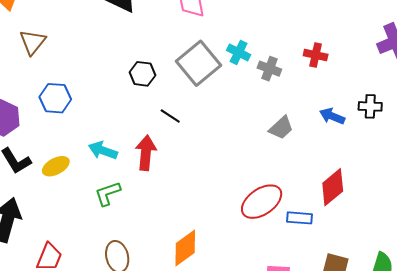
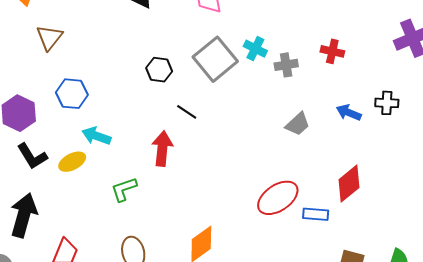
gray cross: (269, 69) -> (286, 65), turned -30
cyan arrow: (103, 151) -> (96, 136), moved

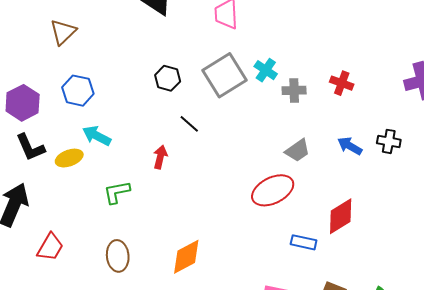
red arrow: (162, 149) -> (160, 157), size x0.7
red ellipse: (278, 198) -> (273, 190), moved

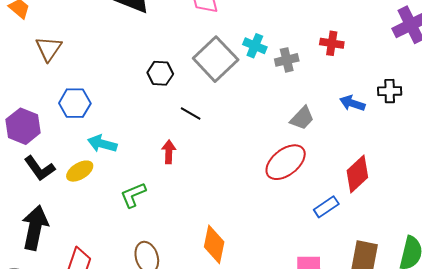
blue rectangle: (304, 242) -> (326, 207), turned -35
orange diamond: (186, 257) -> (214, 244), turned -39

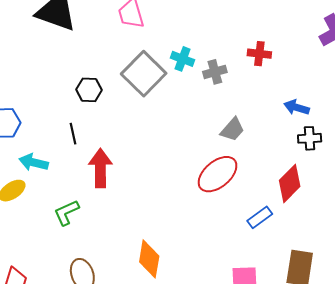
black cross: (390, 91) -> (310, 138), moved
blue arrow: (352, 103) -> (297, 107), moved
black line: (191, 114) -> (73, 134), moved, turned 50
red arrow: (169, 152) -> (100, 168), size x1.6

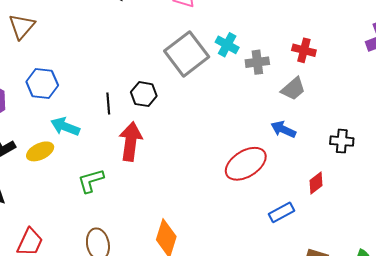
black hexagon: (89, 90) -> (144, 94), moved
blue arrow: (297, 107) -> (283, 129), moved
gray trapezoid: (232, 130) -> (293, 89), moved
red diamond: (290, 183) -> (316, 183), size x0.6

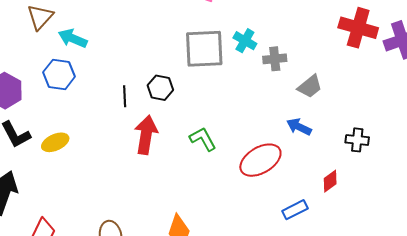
red cross: (304, 50) -> (358, 28), moved, size x1.6
gray square: (187, 54) -> (204, 49), turned 33
cyan arrow: (65, 127) -> (73, 38), moved
green L-shape: (91, 181) -> (203, 139), moved, turned 76

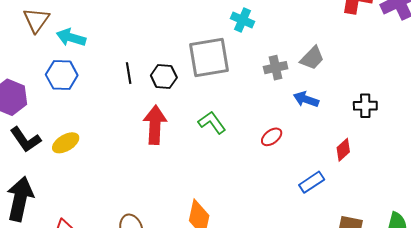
gray square: (204, 49) -> (209, 58), moved
gray cross: (275, 59) -> (276, 68), moved
black line: (125, 96) -> (129, 73), moved
red ellipse: (260, 160) -> (272, 137), size x0.5

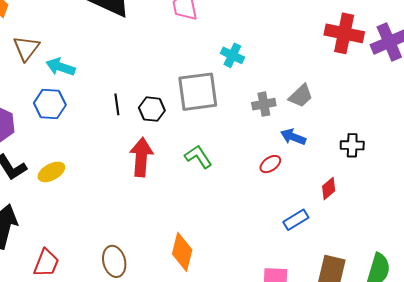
red ellipse: (272, 137) -> (270, 164), moved

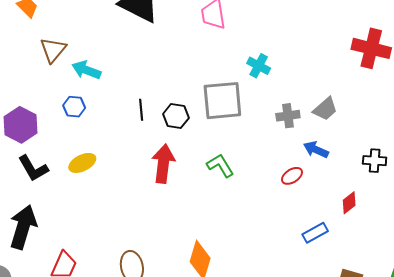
blue hexagon: (50, 104) -> (74, 107), size x0.7
yellow ellipse: (51, 172) -> (82, 163), moved

